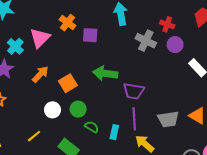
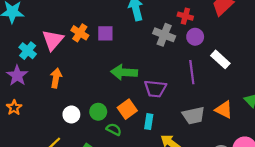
orange cross: (67, 23) -> (80, 33), moved
orange arrow: (40, 74) -> (56, 78), turned -30
orange square: (68, 83) -> (127, 109), moved
purple line: (134, 119) -> (192, 72), moved
cyan rectangle: (114, 132) -> (149, 122), moved

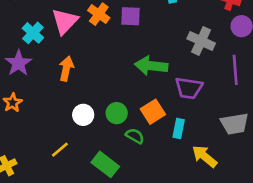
gray cross: (164, 35) -> (201, 41), moved

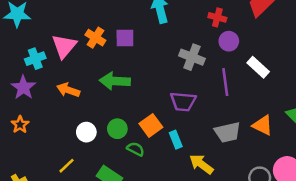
cyan cross: (33, 33) -> (35, 59), turned 30
green arrow: (151, 66) -> (115, 81), moved
orange arrow: (66, 69) -> (68, 90), turned -80
cyan rectangle: (179, 128) -> (176, 140), turned -30

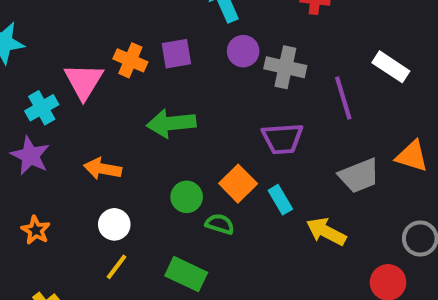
purple circle: (229, 41) -> (243, 51), moved
orange arrow: (68, 90) -> (103, 169), moved
orange star: (20, 125) -> (36, 230), moved
white circle: (86, 132) -> (114, 224), moved

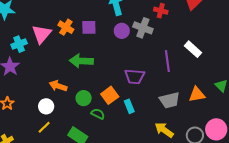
gray cross: (285, 67) -> (143, 28), moved
orange triangle: (412, 156) -> (197, 94), turned -36
orange arrow: (103, 169) -> (58, 86), moved
yellow arrow: (326, 232) -> (164, 130), moved

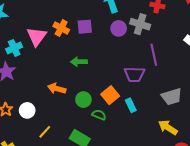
green arrow: (81, 61) -> (79, 62), size x0.7
purple line: (167, 61) -> (154, 55), moved
white circle: (46, 106) -> (27, 110), moved

